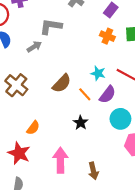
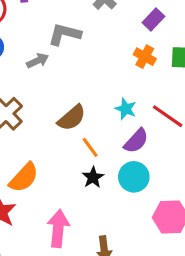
orange line: (85, 94) -> (90, 147), moved
cyan circle: (120, 119) -> (134, 177), moved
orange semicircle: (33, 128) -> (24, 178), size x1.5

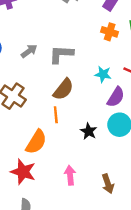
gray L-shape: (65, 34) -> (61, 54), moved
orange line: (90, 147) -> (56, 115), moved, turned 42
pink arrow: (58, 229) -> (70, 175), size x0.7

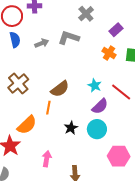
gray arrow: (29, 51) -> (42, 43), moved
gray L-shape: (61, 54) -> (69, 38), moved

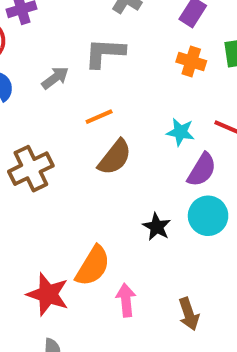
brown cross: (18, 83) -> (31, 169), turned 30
orange line: (48, 108) -> (99, 117), moved, turned 72
orange semicircle: (27, 125) -> (93, 266), moved

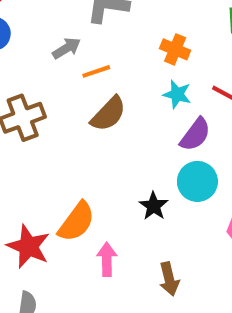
orange cross: (191, 61) -> (175, 49), moved
gray arrow: (55, 78) -> (67, 48), moved
black star: (157, 227) -> (154, 206), moved

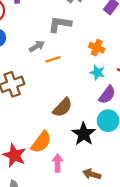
brown semicircle: (108, 114) -> (62, 107), moved
black star: (154, 206) -> (84, 134), size x1.5
brown arrow: (169, 279) -> (92, 174), turned 120

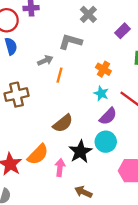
orange line: (53, 59) -> (59, 75), turned -64
pink arrow: (58, 163) -> (60, 168), moved

